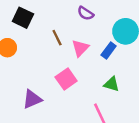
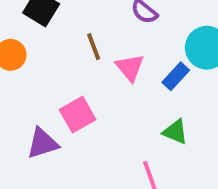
pink triangle: (80, 48) -> (130, 68), turned -30
pink square: (66, 79) -> (78, 115), moved

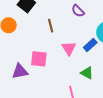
pink triangle: (130, 68) -> (69, 48), moved
pink square: (78, 115) -> (39, 59), turned 30

